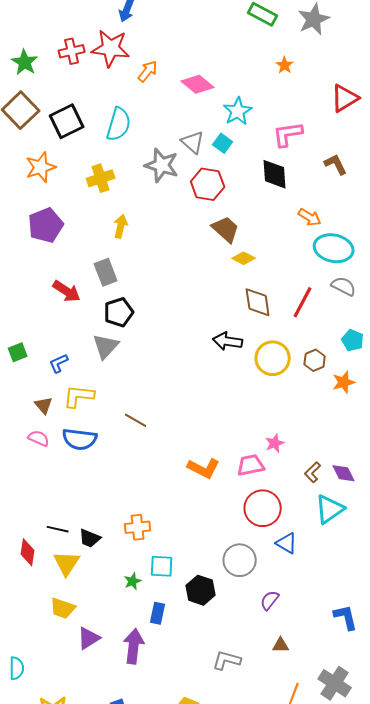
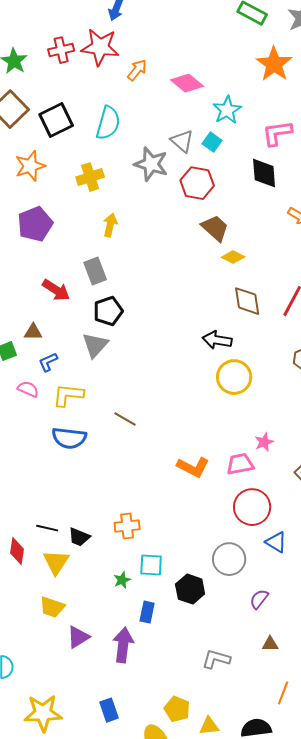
orange star: (285, 65) -> (274, 64), size x2.0
yellow circle: (273, 358) -> (234, 377), moved
brown triangle: (44, 405) -> (33, 332), moved, turned -48
pink semicircle: (39, 438) -> (28, 389), moved

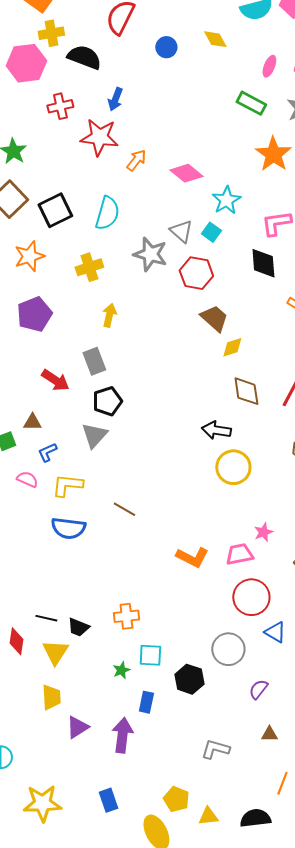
red cross: (61, 50) -> (60, 106), moved
yellow diamond: (233, 257) -> (232, 347), turned -45
yellow trapezoid: (52, 607) -> (51, 697), turned -112

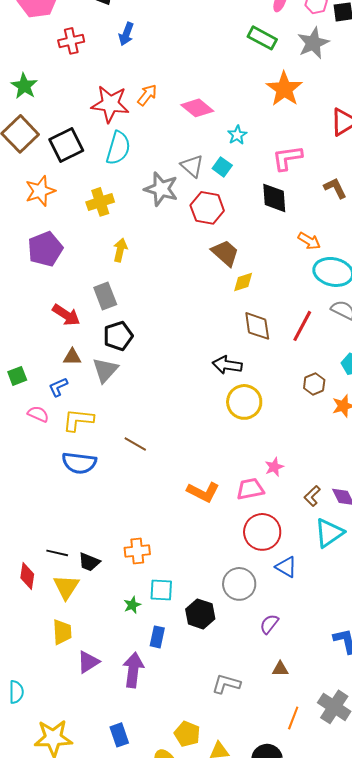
red star: (99, 137) -> (110, 104), moved
cyan star: (226, 200) -> (237, 135), size x0.7
brown triangle: (32, 422) -> (72, 357), moved

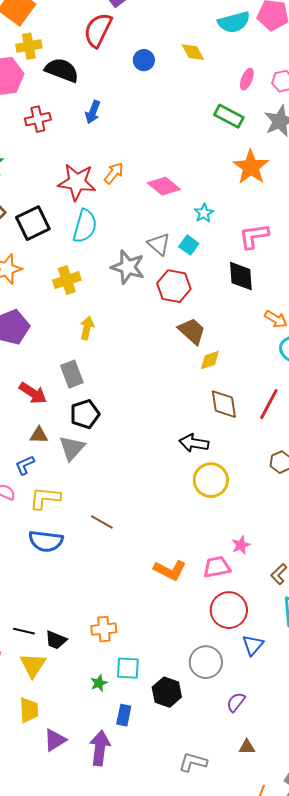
blue triangle: (286, 567) -> (253, 645), turned 40

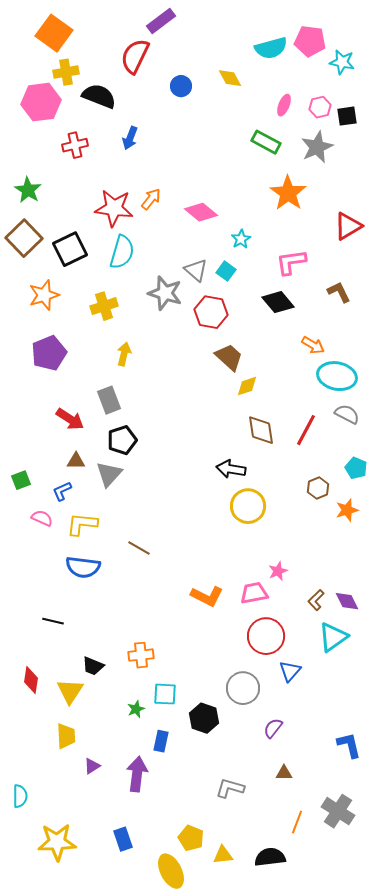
black diamond: (241, 276) -> (278, 302), turned -36
black line: (24, 631) -> (53, 621), moved
purple triangle: (55, 740) -> (92, 766), size x0.7

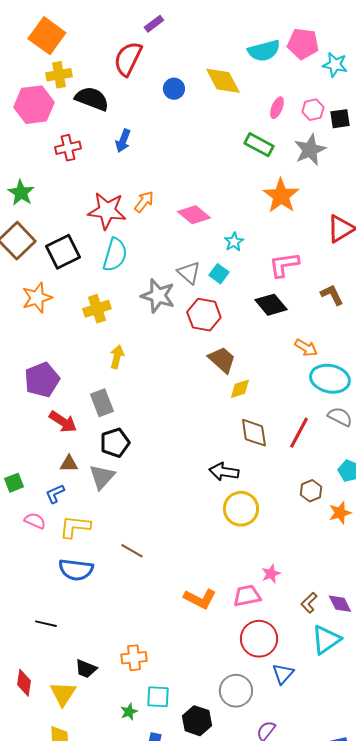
purple rectangle: (161, 21) -> (154, 24), size x0.7
yellow diamond: (230, 78) -> (223, 81), size x1.5
purple pentagon: (49, 353) -> (42, 380), moved

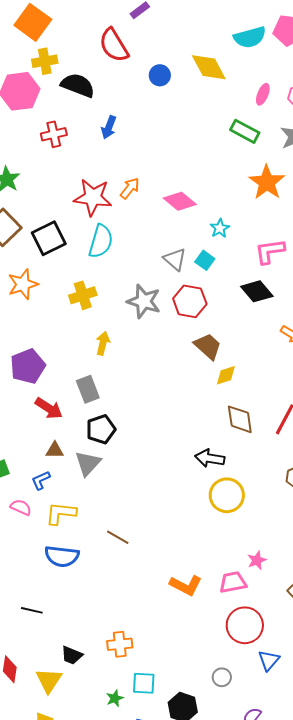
red semicircle: (128, 59) -> (114, 45), turned -57
gray star: (158, 296) -> (144, 301), moved
gray circle: (236, 691) -> (222, 677), size x0.6

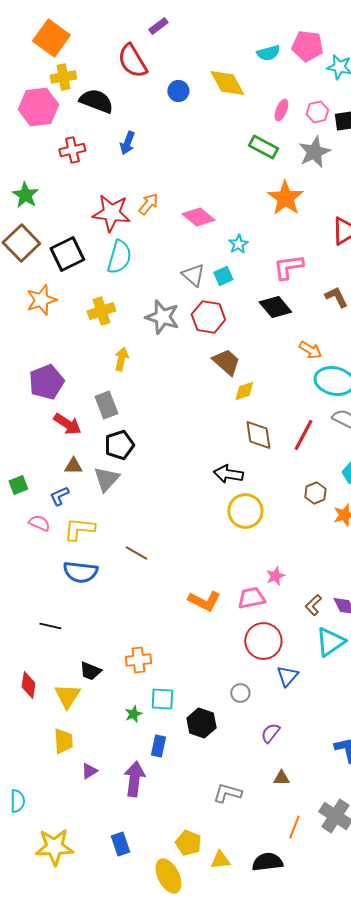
cyan semicircle: (250, 37) -> (268, 53), size x0.7
cyan square: (205, 260) -> (223, 276), turned 30

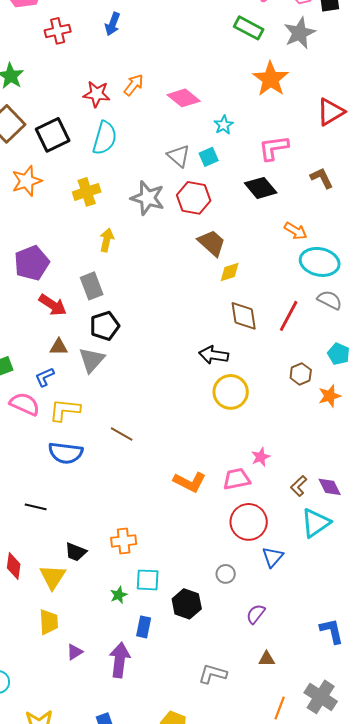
red star: (111, 213) -> (97, 94), size x0.7
pink semicircle: (39, 523) -> (25, 404), size x1.4

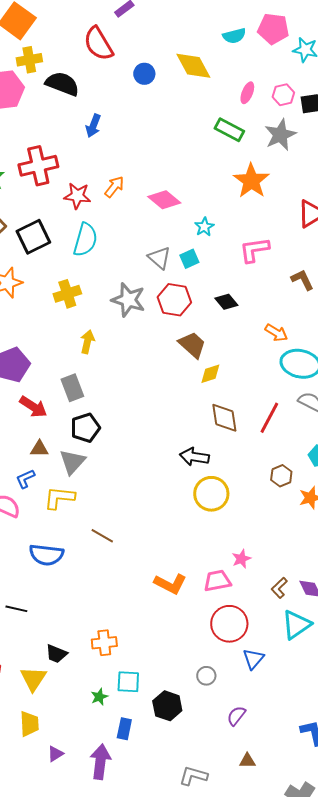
red cross: (58, 31) -> (38, 166), moved, size x1.5
black diamond: (261, 188) -> (226, 302), moved, size x0.7
yellow L-shape: (65, 410) -> (59, 498), moved

